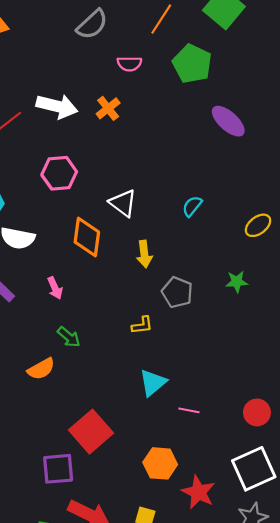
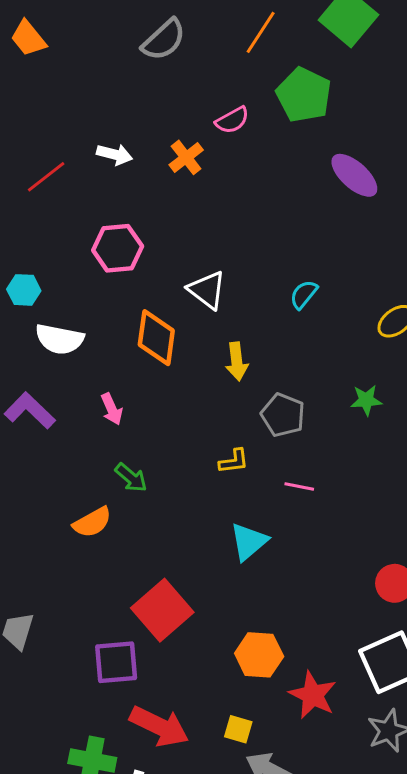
pink semicircle: (129, 64) -> (232, 120), moved, turned -30
white arrow: (57, 106) -> (115, 154), size x0.6
pink line: (189, 410) -> (299, 487), moved

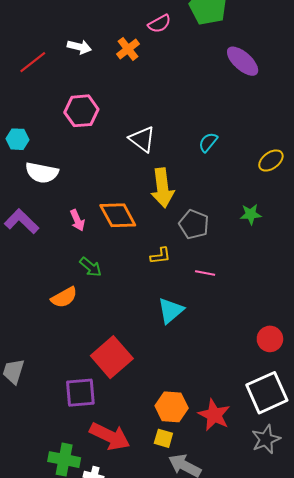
orange diamond: (156, 338) -> (118, 215), moved, turned -36
yellow arrow: (237, 361) -> (162, 188), size x1.5
orange hexagon: (259, 655) -> (172, 407), moved

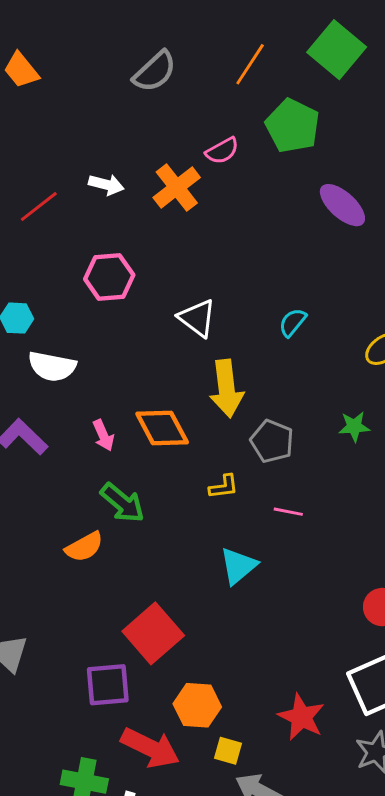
orange cross: (128, 49) -> (177, 187), size x1.4
green arrow: (90, 267) -> (122, 503), size x1.4
orange hexagon: (172, 407) -> (197, 705), moved

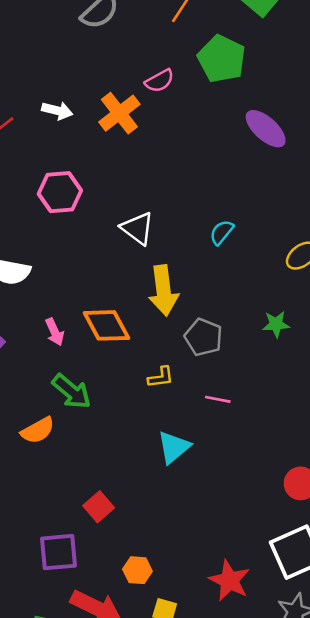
red square: (153, 633) -> (99, 507), size x0.6
orange hexagon: (197, 705) -> (137, 570), size x0.7

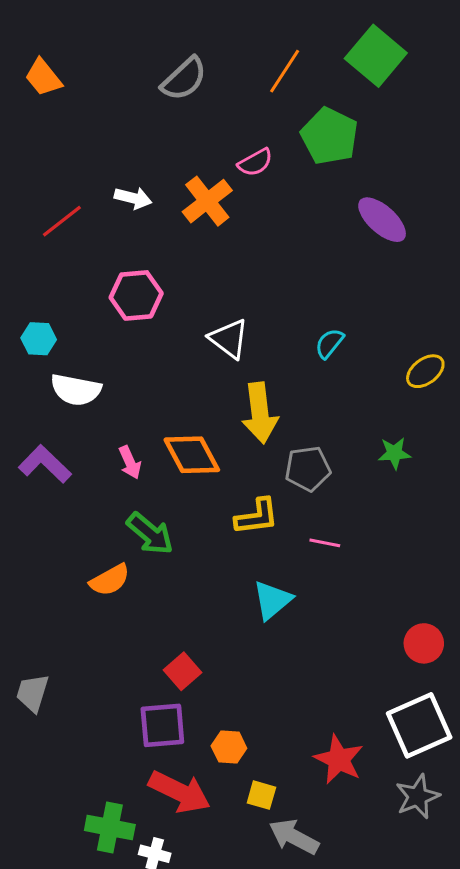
gray pentagon: (203, 337) -> (308, 469), turned -30
yellow L-shape: (161, 377) -> (257, 517), size x1.4
purple square: (58, 552) -> (162, 725), moved

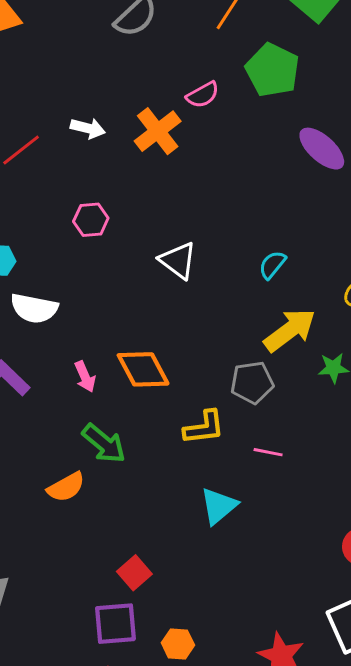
pink hexagon: (136, 295) -> (91, 220), size x0.7
yellow arrow: (260, 413) -> (290, 330), moved, turned -120

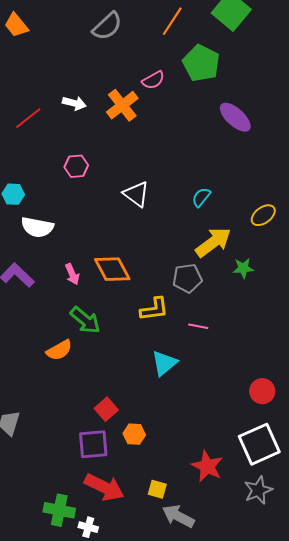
orange hexagon: (178, 644) -> (134, 434), moved

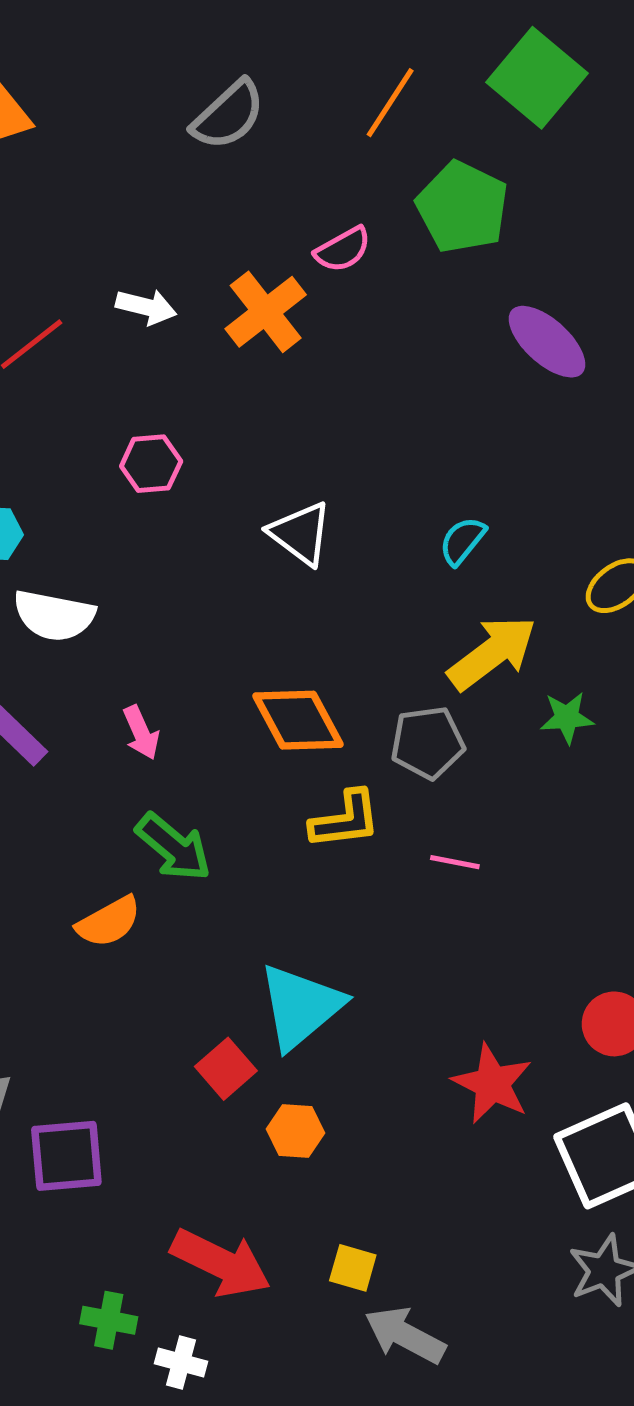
orange diamond: (112, 269) -> (298, 720), moved
cyan triangle: (164, 363) -> (300, 1006), moved, size x1.4
purple square: (93, 444) -> (66, 1156), moved
red star: (207, 466) -> (492, 1084), moved
green cross: (59, 510) -> (109, 1320), size x0.7

